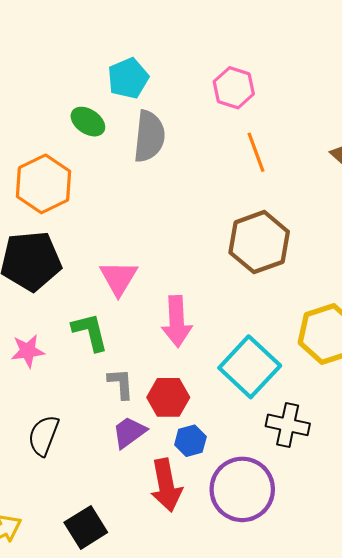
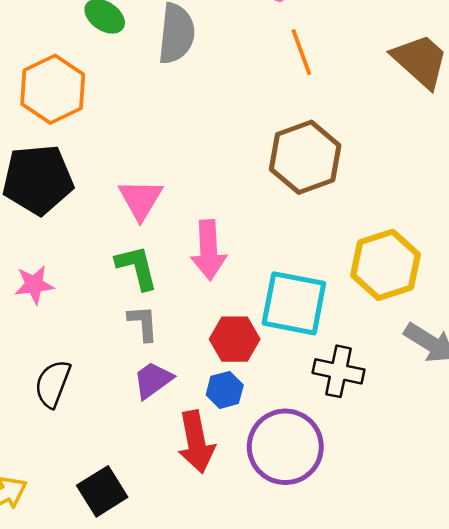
green L-shape: (90, 332) -> (137, 267), moved
cyan square: (250, 367) -> (294, 303), turned -32
red hexagon: (168, 397) -> (235, 339), moved

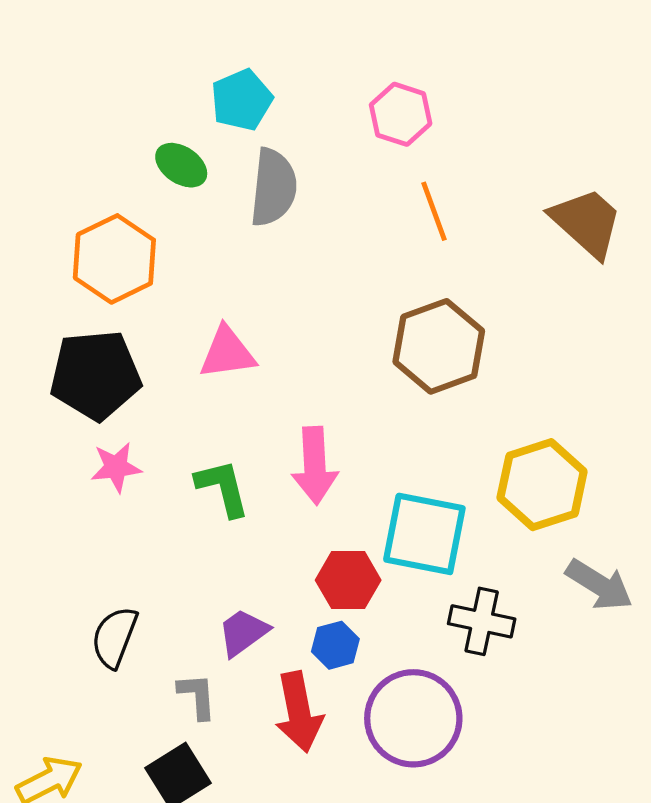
pink triangle: (141, 199) -> (227, 353), moved, turned 51
pink star: (34, 285) -> (116, 467), moved
gray L-shape: (143, 323) -> (197, 696), moved

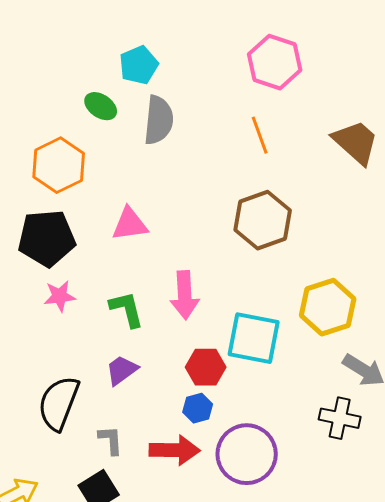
pink hexagon: (401, 114) -> (275, 62), moved, size x1.4
black cross: (482, 621) -> (340, 418), moved
purple trapezoid: (243, 632) -> (122, 370), moved
black semicircle: (114, 637) -> (59, 403), size x1.4
red arrow: (299, 712) -> (175, 450), turned -78

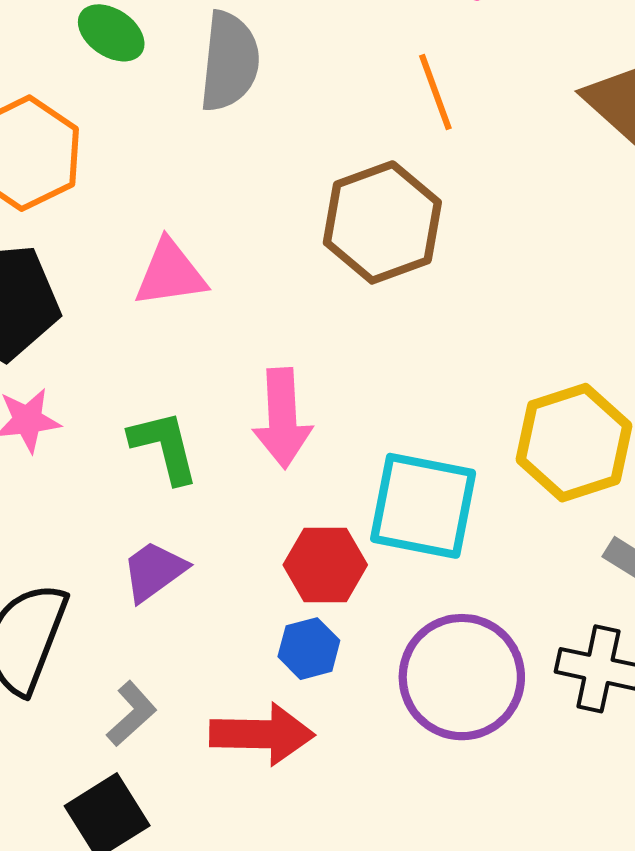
brown hexagon: (263, 220) -> (382, 222), moved
gray L-shape: (111, 440) -> (132, 714), turned 52
purple circle: (247, 454) -> (462, 677), moved

